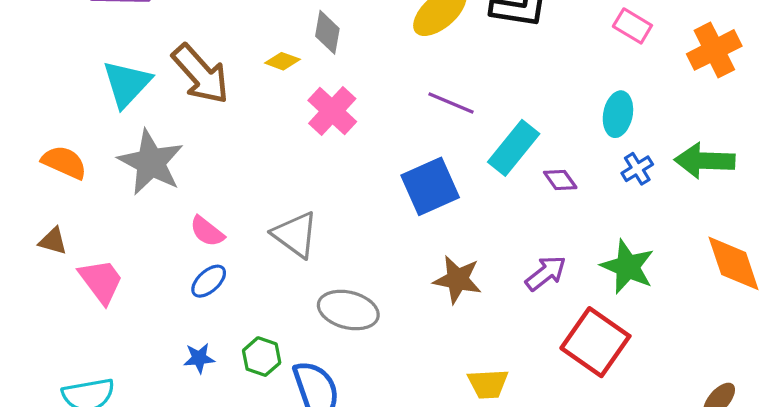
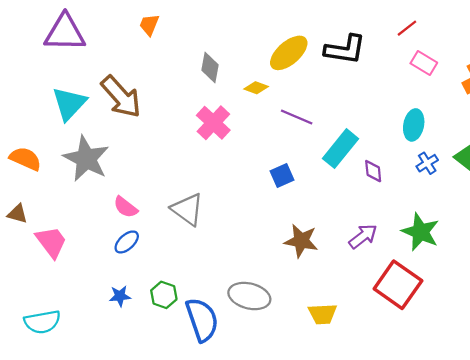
yellow diamond: (282, 61) -> (256, 88), moved
purple diamond: (560, 180) -> (373, 171), turned 30
blue square: (430, 186) -> (282, 176), size x0.6
gray ellipse: (348, 310) -> (249, 296), moved

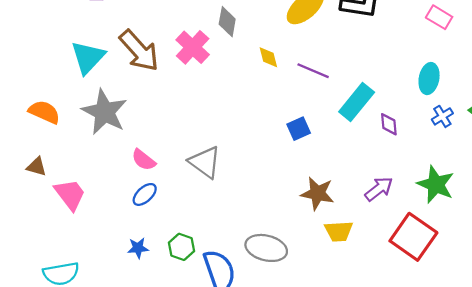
yellow diamond: (256, 88) -> (268, 57), moved, turned 55
pink cross: (213, 123) -> (193, 47), moved
yellow trapezoid: (323, 314) -> (339, 231), moved

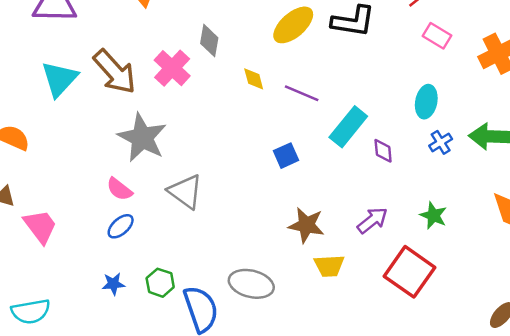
gray star: (105, 112) -> (142, 138), moved
green star: (436, 184) -> (433, 216), size x0.7

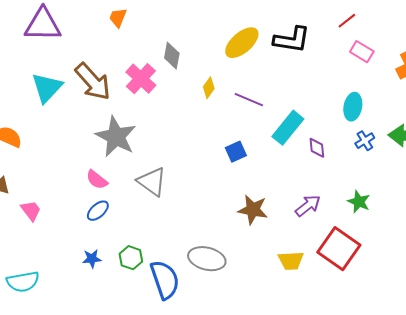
yellow diamond: (254, 79) -> (209, 88), turned 50
pink trapezoid: (40, 226) -> (31, 211), size x0.7
yellow trapezoid: (329, 266) -> (291, 261), moved

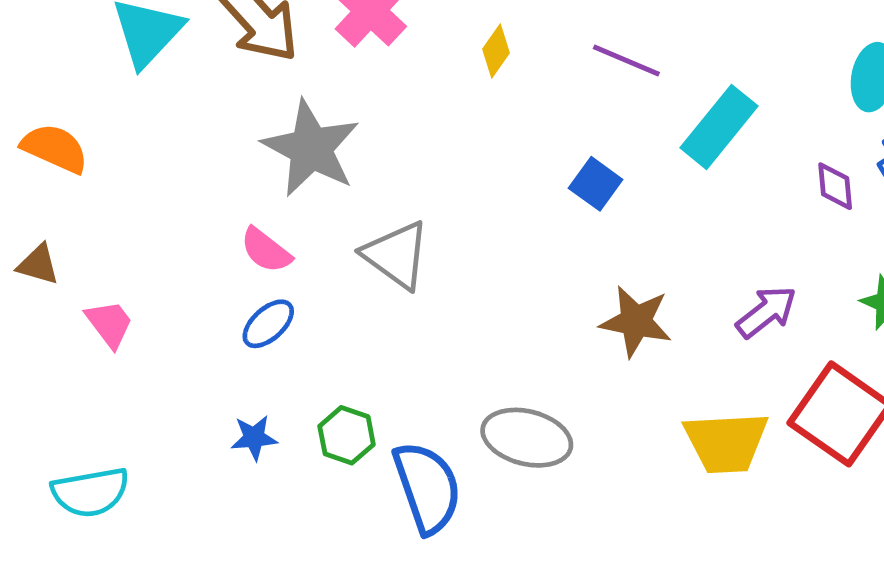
yellow diamond: (209, 88) -> (496, 51), moved
purple diamond: (317, 148) -> (835, 186), moved
blue square: (236, 152) -> (596, 184), turned -30
yellow trapezoid: (291, 261) -> (726, 442), size x1.4

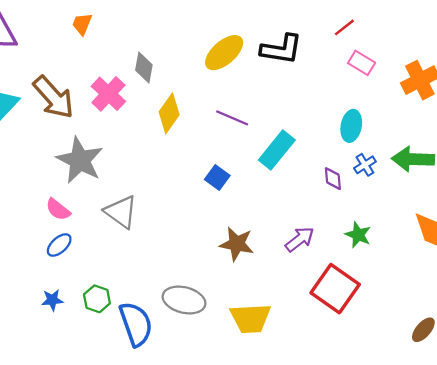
yellow diamond: (496, 51) -> (169, 113), size x1.6
yellow trapezoid: (726, 442) -> (250, 318), moved

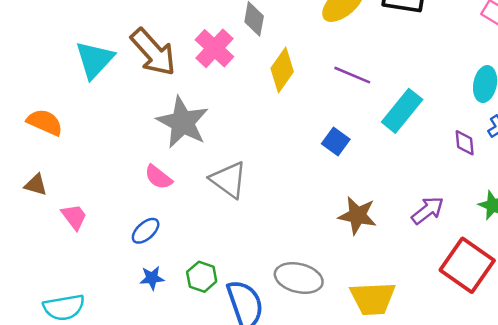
blue ellipse: (59, 245) -> (146, 231), moved

